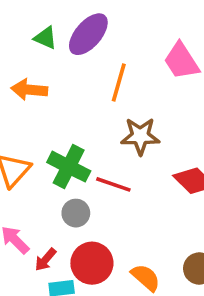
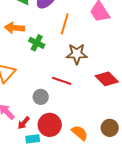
green cross: (69, 167) -> (37, 43), moved, size x0.7

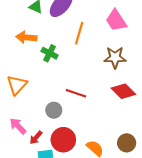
brown star: (77, 54) -> (115, 57), moved

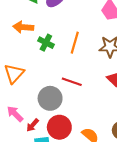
orange line: (79, 33) -> (75, 43), moved
gray circle: (54, 110) -> (50, 98), size x1.5

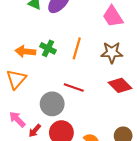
orange arrow: (23, 27) -> (25, 51), moved

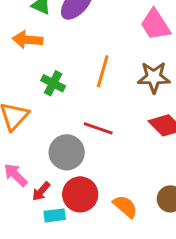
green cross: (48, 48) -> (53, 83), moved
orange arrow: (25, 51) -> (28, 40), moved

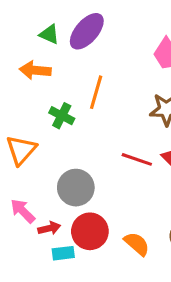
orange line: (103, 71) -> (96, 92), moved
red line: (98, 128) -> (137, 159), moved
red arrow: (41, 191) -> (49, 228), turned -145

